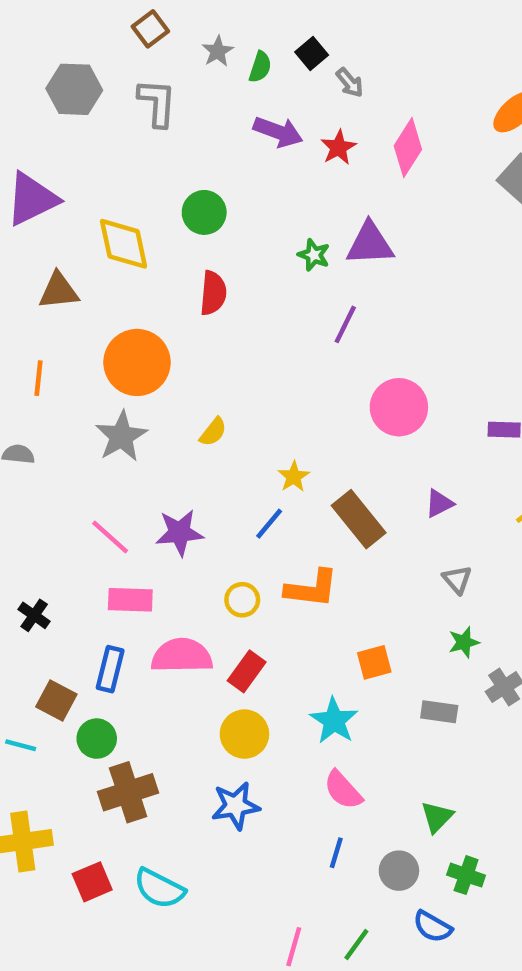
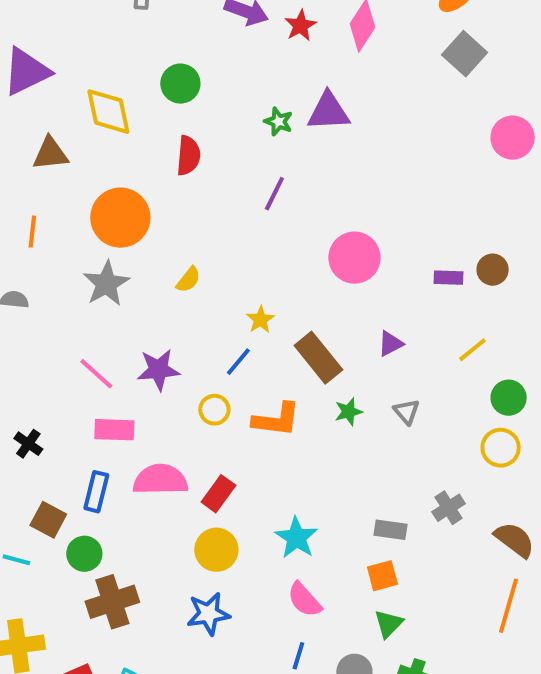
purple line: (345, 324) -> (274, 194), moved
yellow circle: (242, 600) -> (214, 410), moved
green star: (464, 642) -> (348, 412), moved
orange square: (374, 662) -> (382, 576), moved

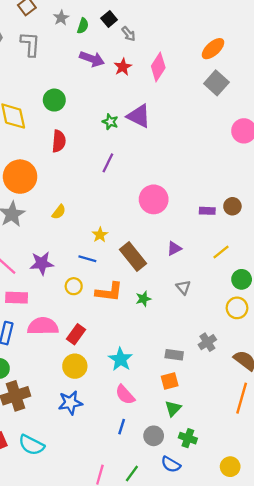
purple triangle: (328, 112) -> (139, 116), turned 30
blue line: (238, 362) -> (87, 259), turned 66
green star: (348, 412) -> (143, 299), moved

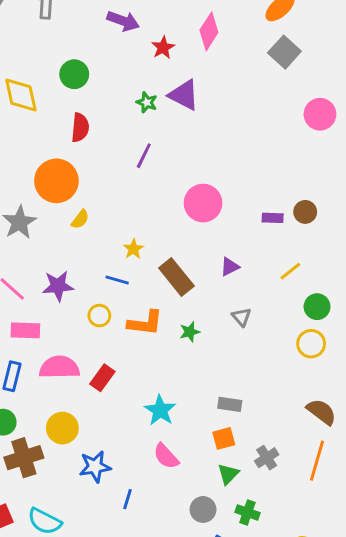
red star: (123, 67) -> (163, 48), moved
orange circle: (20, 177) -> (56, 181), moved
gray cross: (207, 342) -> (267, 458), moved
yellow circle: (75, 366) -> (62, 428), moved
blue line: (122, 427) -> (128, 499), moved

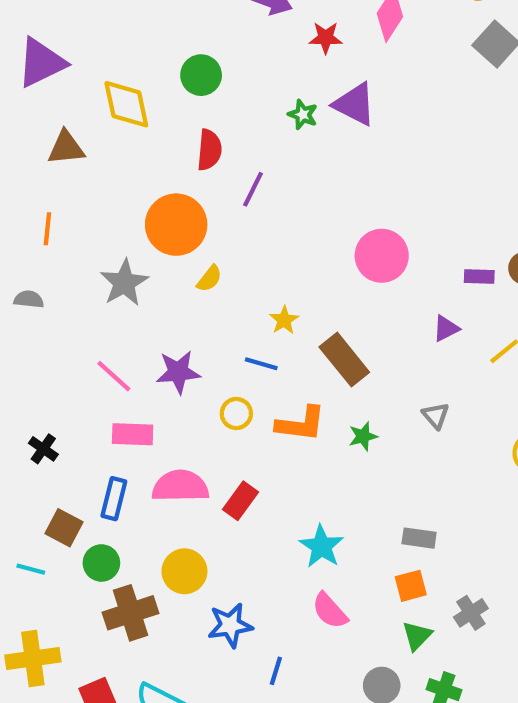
red star: (163, 48) -> (326, 38), turned 30
purple line: (144, 156) -> (253, 189), moved
purple triangle: (230, 267) -> (446, 328), moved

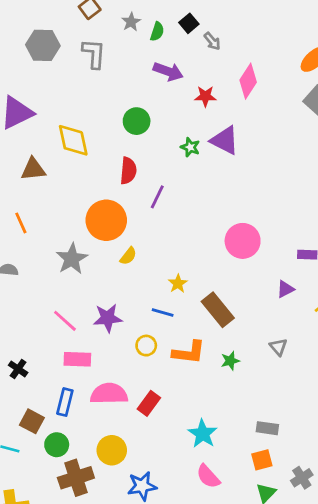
green circle: (201, 75) -> (137, 121), moved
orange line: (47, 229) -> (21, 223), turned -30

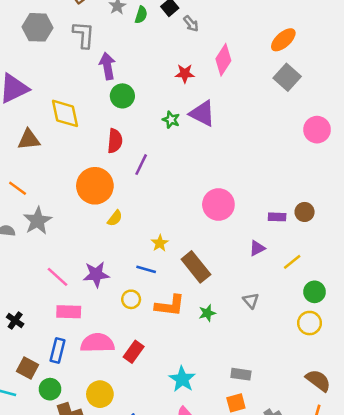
purple arrow: (168, 71) -> (107, 66), moved, turned -120
orange line: (21, 223) -> (18, 188), turned -30
gray star: (72, 259) -> (38, 221), moved

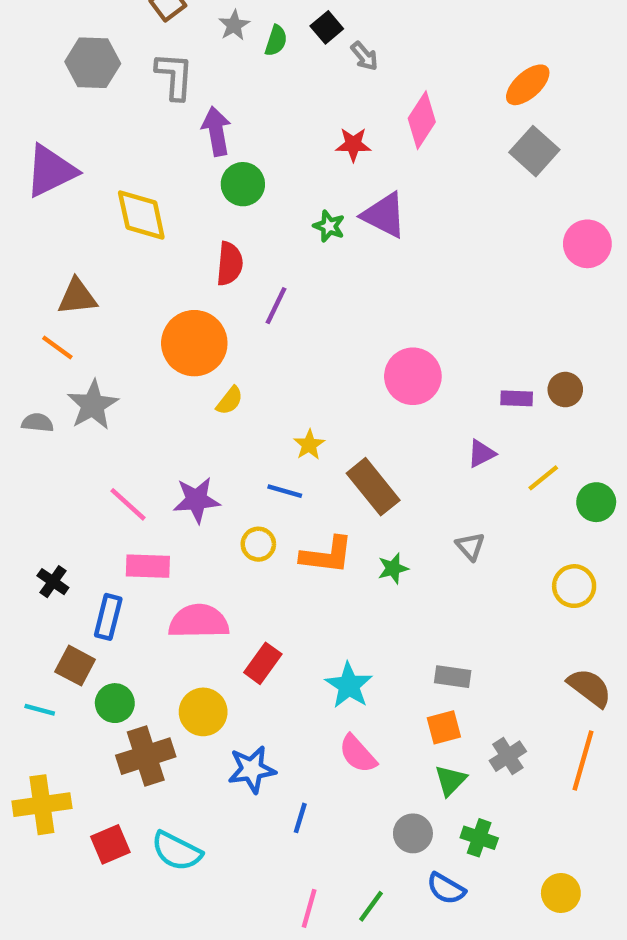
brown triangle: (29, 140) -> (77, 297), moved
green circle: (315, 292) -> (596, 502), moved
blue rectangle: (57, 350) -> (108, 617), moved
red rectangle: (134, 352) -> (263, 663), moved

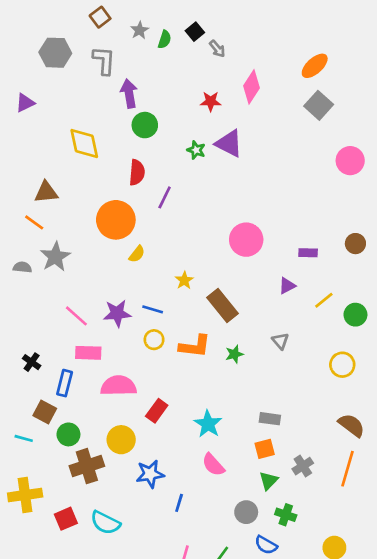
purple triangle: (51, 171) -> (25, 103), moved, size x0.6
brown circle: (565, 390) -> (355, 244), moved
blue line: (285, 491) -> (153, 309), moved

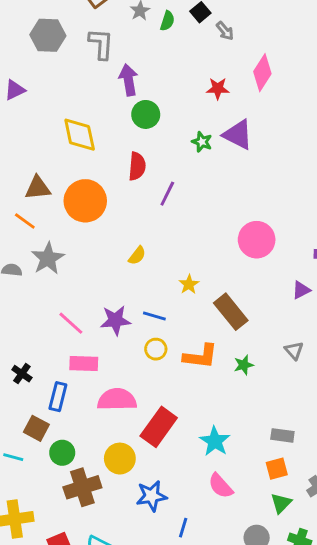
orange circle: (116, 220) -> (85, 201), moved
red rectangle: (157, 411) -> (159, 427), size x1.5

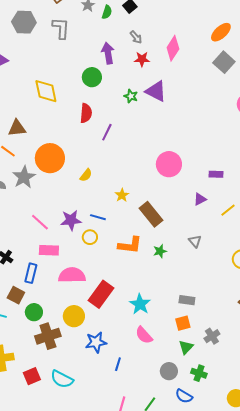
gray arrow: (225, 31) -> (136, 37), moved
purple arrow: (128, 80) -> (108, 53), moved
orange circle: (85, 201) -> (50, 158), moved
yellow circle: (156, 349) -> (90, 237), moved

